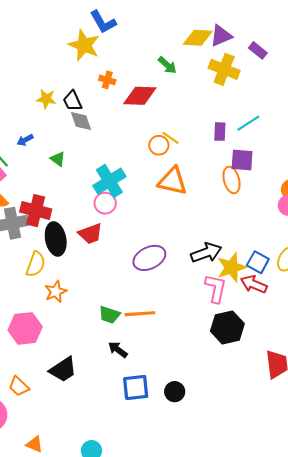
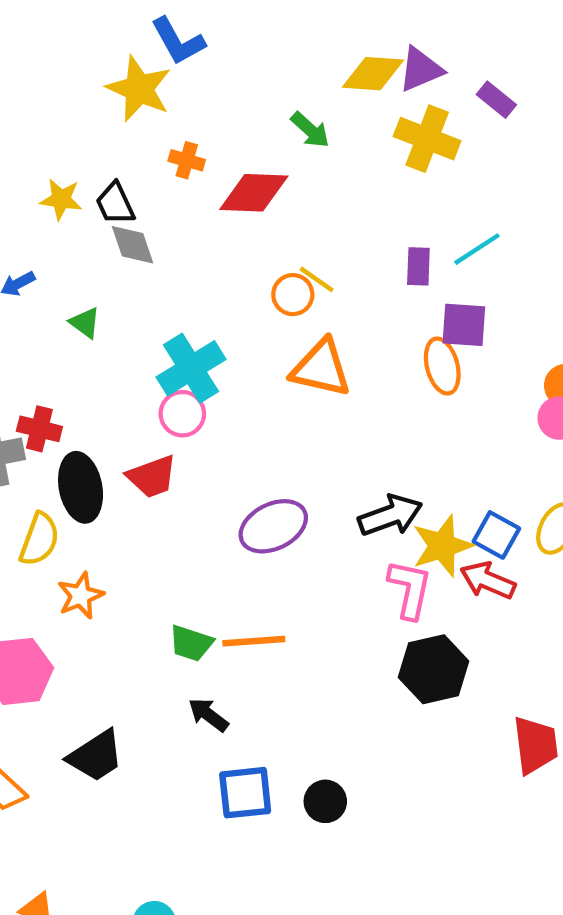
red cross: (36, 211) -> (39, 429), size x0.7

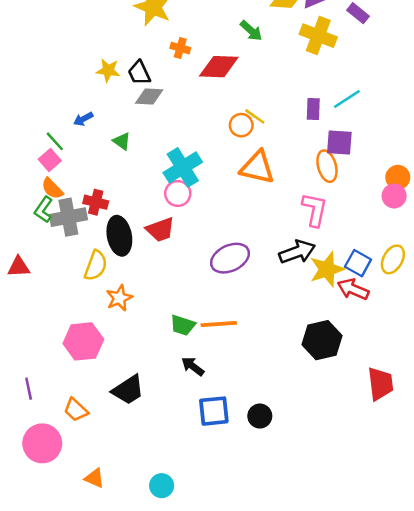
gray diamond: (133, 245) -> (149, 97), turned -68
pink L-shape: (410, 589) -> (315, 210), moved

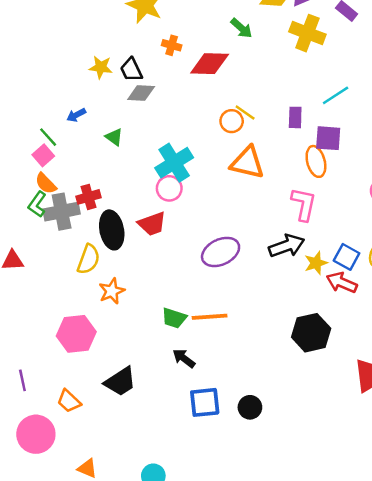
purple rectangle: (313, 109) -> (295, 117), moved
red cross: (96, 202) -> (88, 197), turned -30
yellow star: (327, 269) -> (316, 263), size x0.7

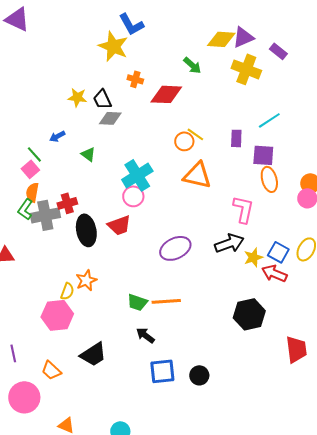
orange ellipse: (316, 161) -> (269, 179), moved
orange semicircle: (46, 183) -> (32, 192), turned 54
yellow semicircle: (88, 259) -> (67, 291), moved, size x0.7

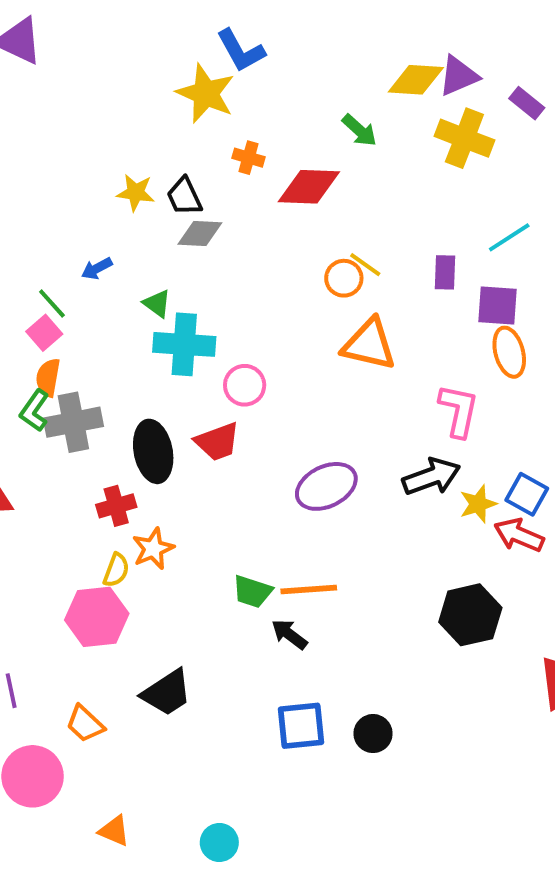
cyan cross: (137, 175) -> (184, 344), moved, turned 36
red cross: (67, 203) -> (116, 506), moved
black arrow: (145, 335) -> (289, 634), moved

